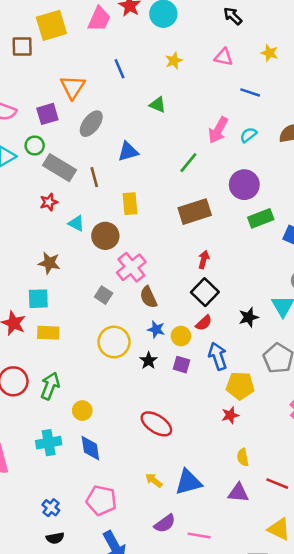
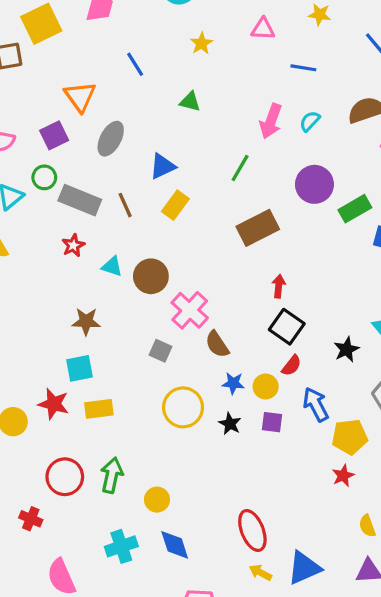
yellow rectangle: (130, 204) -> (175, 205), moved, turned 50
green rectangle: (261, 218) -> (355, 209), moved
red ellipse: (156, 424) -> (252, 530), moved, turned 44

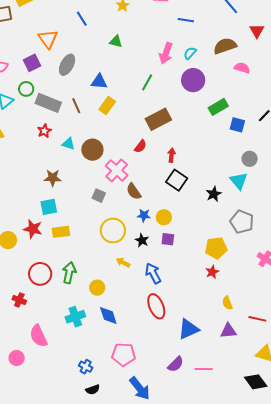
blue triangle: (162, 166) -> (99, 82), turned 30
purple circle: (314, 184) -> (193, 80), moved
red semicircle: (292, 366) -> (140, 146), moved
blue arrow: (316, 404) -> (153, 273), moved
yellow arrow: (260, 573) -> (123, 262), moved

